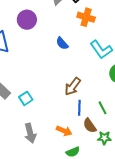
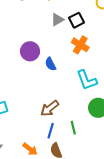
purple circle: (27, 20) -> (30, 51), moved
green line: (103, 108) -> (73, 128), moved

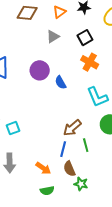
gray triangle: (57, 20) -> (53, 37), moved
brown arrow: (50, 108) -> (72, 128), moved

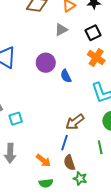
green line: (86, 145) -> (100, 147), moved

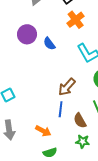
orange cross: (96, 58) -> (76, 20), turned 30
brown semicircle: (69, 163) -> (80, 121), moved

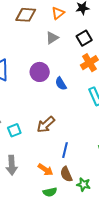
brown arrow: (67, 87) -> (46, 125), moved
brown semicircle: (80, 121) -> (66, 174), moved

